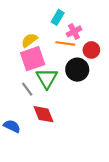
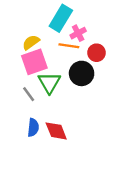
cyan rectangle: (58, 17) -> (61, 18), size x1.6
red diamond: (43, 114) -> (56, 131), moved
blue semicircle: (12, 126) -> (33, 128), moved, turned 70

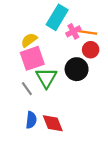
orange line: (69, 46) -> (87, 32), moved

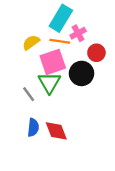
orange line: (87, 32) -> (60, 41), moved
pink square: (32, 58) -> (53, 62), moved

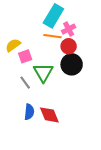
yellow semicircle: (31, 42) -> (13, 45), moved
red circle: (96, 53) -> (69, 46), moved
pink square: (53, 62) -> (25, 56), moved, size x0.6

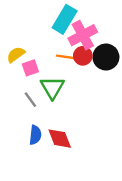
pink cross: (69, 29) -> (83, 35), size x1.6
orange line: (52, 36) -> (67, 57), moved
black circle: (72, 64) -> (106, 57), moved

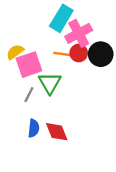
pink square: (30, 68) -> (29, 65), size x1.6
gray line: (30, 100) -> (29, 95), turned 63

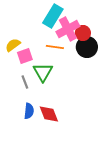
red circle: (79, 53) -> (83, 33), moved
pink square: (29, 65) -> (25, 56), size x0.7
gray line: (29, 95) -> (25, 82), turned -48

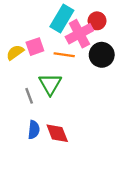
red circle: (83, 33) -> (97, 21), moved
pink square: (25, 56) -> (35, 47), moved

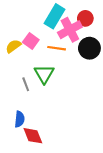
pink square: (35, 47) -> (31, 41), turned -35
blue semicircle: (34, 130) -> (19, 119), moved
red diamond: (57, 133) -> (33, 136), moved

